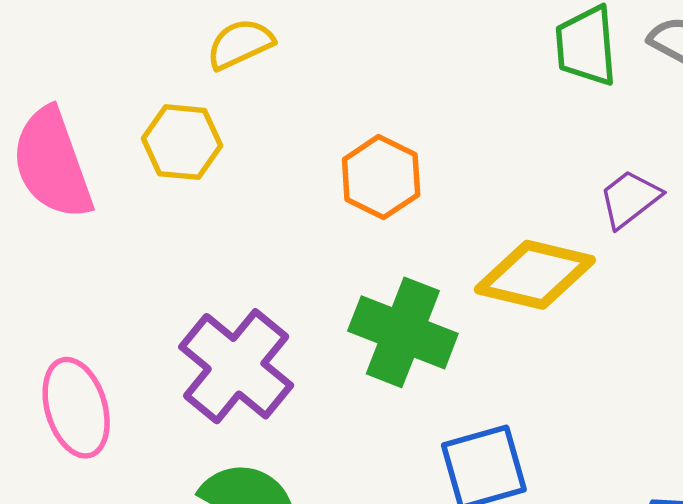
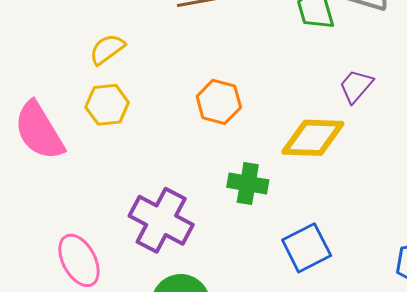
yellow semicircle: (240, 44) -> (107, 49), moved
green cross: (403, 332) -> (248, 184), size x0.7

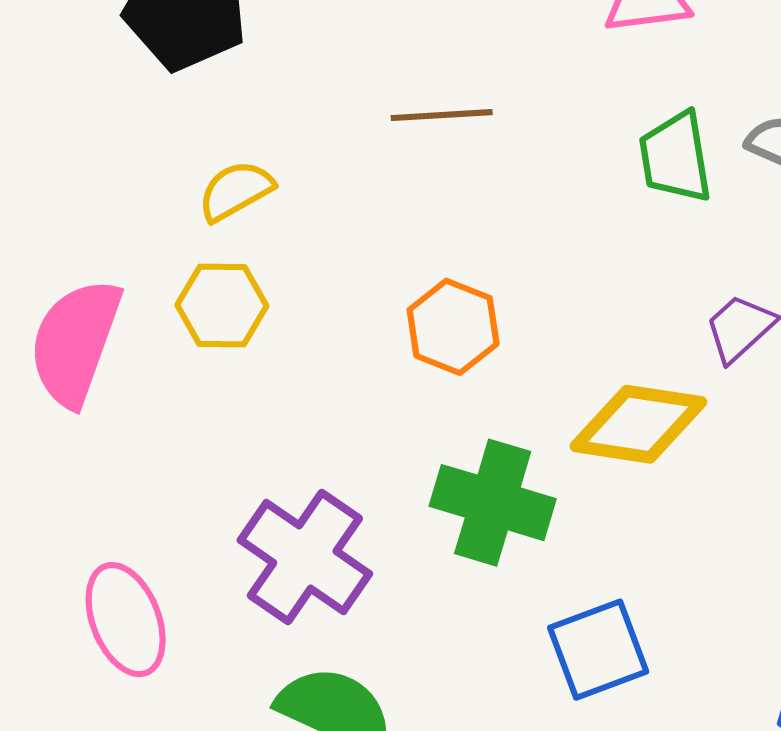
pink semicircle: (39, 131) -> (75, 342), turned 44
green cross: (248, 184) -> (493, 503), size x1.4

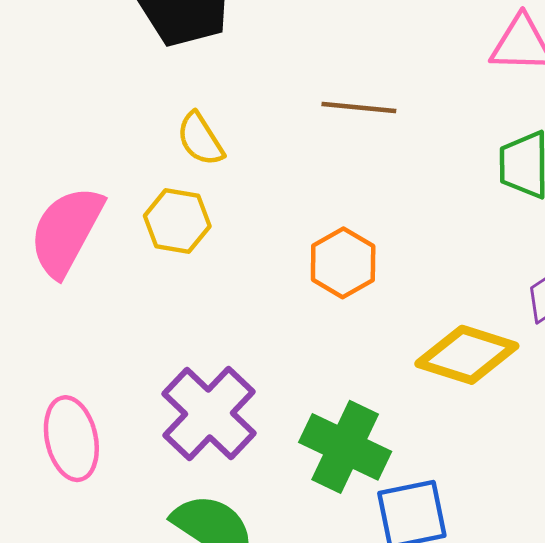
yellow semicircle: (236, 191) -> (200, 139), turned -102
green cross: (493, 503) -> (345, 447), moved

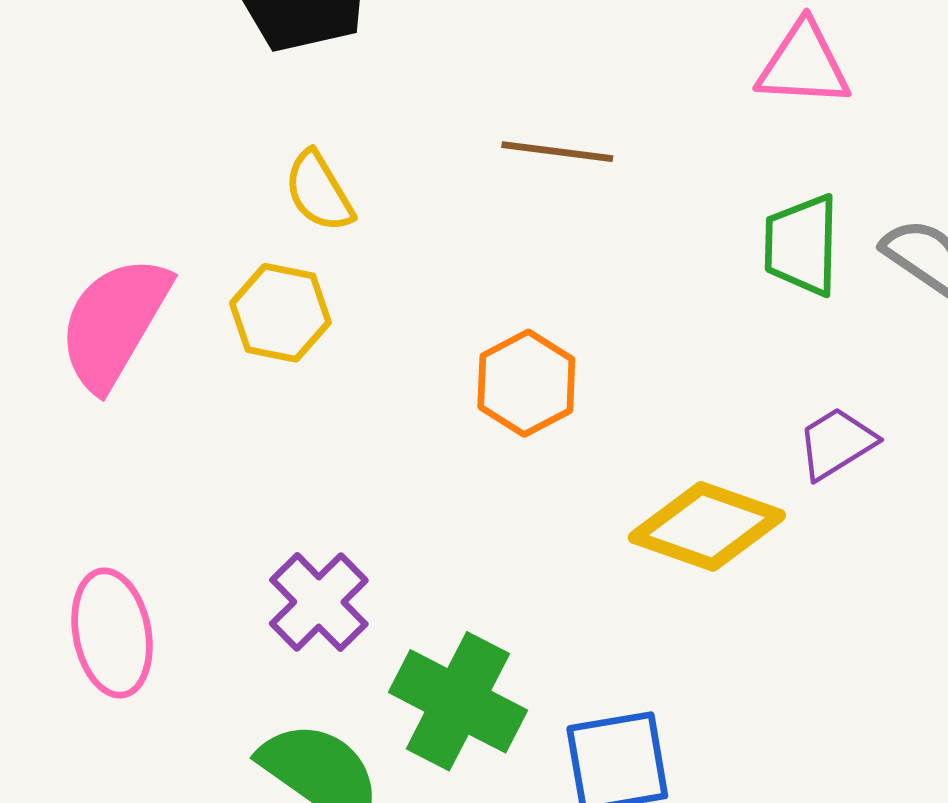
purple cross: (209, 413) -> (319, 602), size x0.7
green cross: (345, 447) -> (458, 701), moved

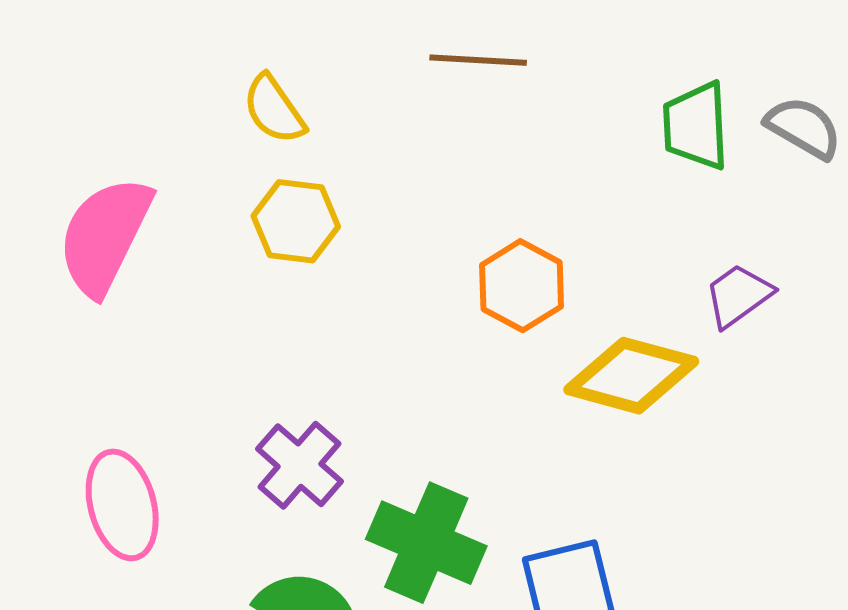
yellow hexagon: (280, 313) -> (296, 221), moved
orange hexagon: (526, 383) -> (522, 286), moved

